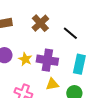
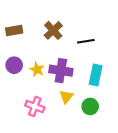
black line: (70, 33) -> (86, 41), turned -49
yellow triangle: (52, 84) -> (66, 97), turned -40

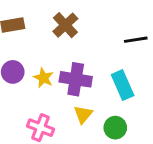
black line: (86, 41) -> (136, 40), moved
cyan rectangle: (96, 75) -> (123, 85), turned -36

